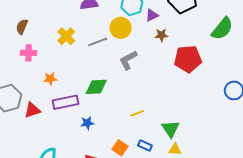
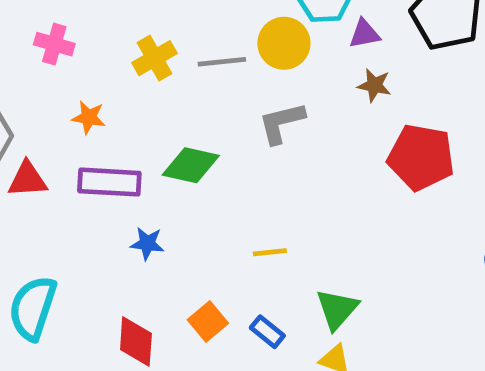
yellow cross: (66, 36) -> (155, 58), moved

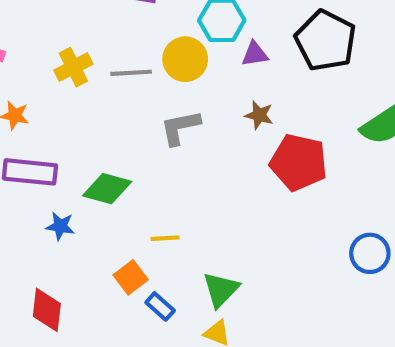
brown star: (374, 85) -> (259, 115), moved
green diamond: (191, 165) -> (107, 189), moved
orange square: (208, 321) -> (131, 277), moved

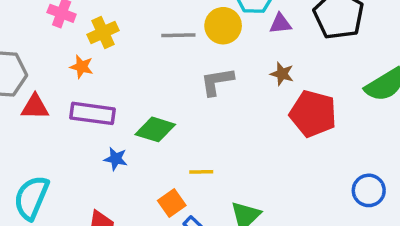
yellow cross: (73, 67) -> (103, 33), moved

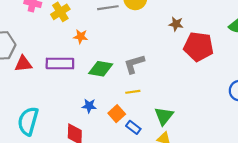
orange star: (82, 67) -> (81, 37), moved
gray L-shape: (217, 82) -> (134, 64), moved
blue star: (116, 159) -> (89, 106), moved

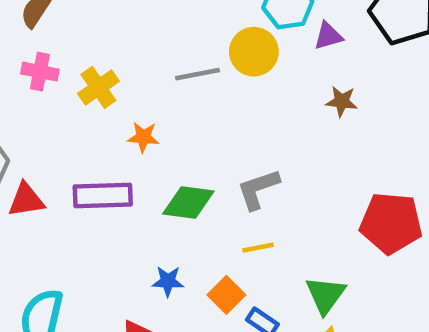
red pentagon: (199, 47) -> (391, 223), moved

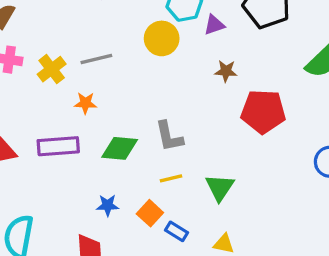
gray line: (198, 74) -> (96, 59), moved
gray L-shape: (258, 189) -> (169, 137), turned -80
red pentagon: (391, 223) -> (263, 111), moved
green triangle: (326, 295) -> (220, 188), moved

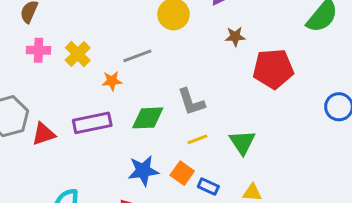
gray line: (96, 59) -> (137, 56), moved
blue star: (108, 205) -> (143, 171), size x1.5

